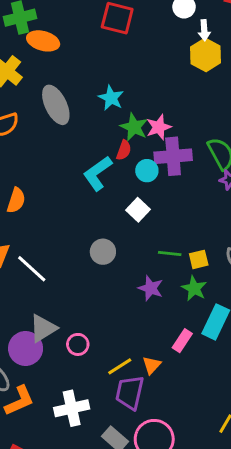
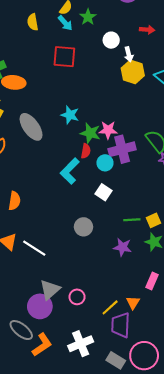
pink star: (159, 127) -> (108, 130), turned 30

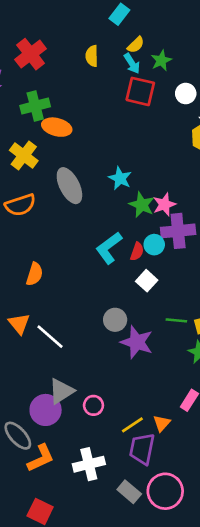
red square: (64, 57) -> (140, 91), moved
pink star: (108, 130) -> (164, 204), turned -30
red semicircle: (86, 151) -> (137, 251), moved
purple star: (122, 247) -> (137, 342), moved, size x1.4

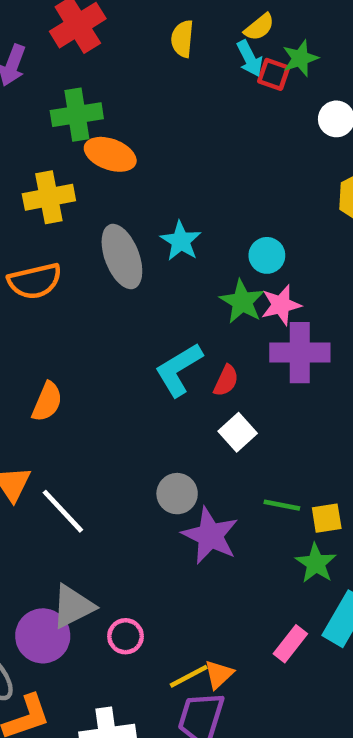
red square: (140, 91) -> (274, 74), moved, size x0.6
yellow cross: (24, 156) -> (49, 197), turned 36
cyan star: (120, 178) -> (181, 241), moved
cyan circle: (154, 245) -> (267, 255), moved
orange triangle: (162, 423) -> (219, 674), moved

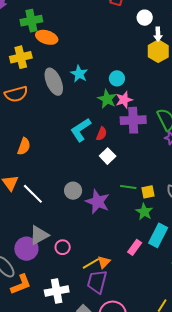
gray circle: (177, 494) -> (73, 191), moved

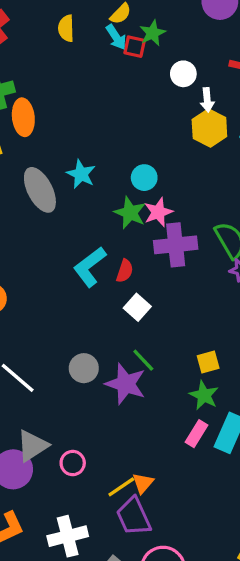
orange ellipse: (47, 37) -> (23, 117), turned 70
green line: (128, 187) -> (143, 360), moved, turned 42
pink rectangle: (135, 247) -> (196, 434), moved
purple trapezoid: (97, 282) -> (134, 516), turned -35

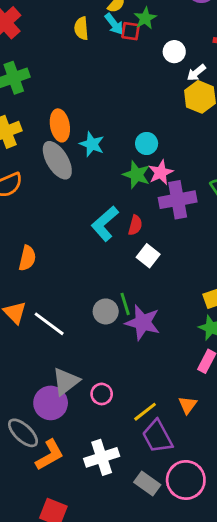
yellow semicircle: (66, 28) -> (81, 28), moved
white arrow: (207, 100) -> (196, 73), turned 60
orange ellipse: (23, 117) -> (60, 125), moved
green line: (143, 360) -> (125, 304), moved, turned 30
orange triangle: (143, 483) -> (188, 405), moved

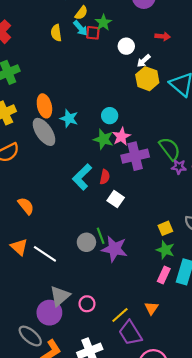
orange semicircle: (27, 258) -> (26, 206), turned -48

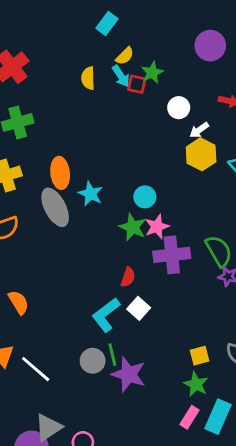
cyan L-shape: (82, 177) -> (106, 315), moved

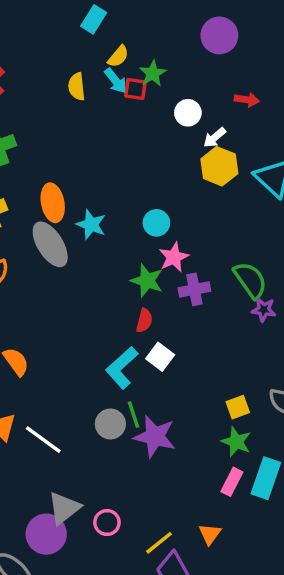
green star: (133, 227) -> (147, 281), moved
purple cross: (172, 255) -> (194, 289), size x0.7

